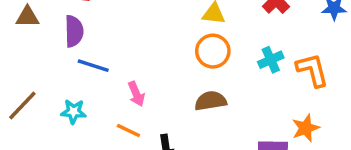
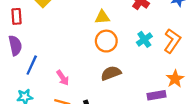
blue line: (93, 66) -> (32, 65), turned -72
orange L-shape: (312, 70) -> (172, 41), turned 60

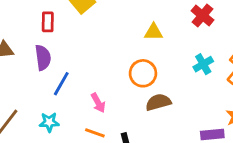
orange circle: (106, 41) -> (143, 73), moved

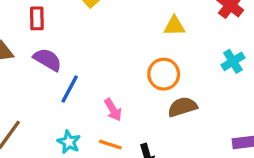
red rectangle: (48, 22) -> (37, 18), moved
purple semicircle: (43, 58) -> (48, 60), turned -50
cyan star: (49, 122) -> (69, 142), moved, turned 30

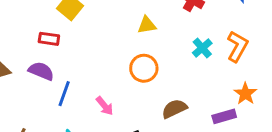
red rectangle: (37, 18) -> (49, 39), moved, turned -72
brown semicircle: (182, 107) -> (174, 109), moved

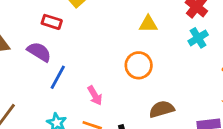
cyan cross: (202, 48) -> (198, 38), moved

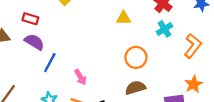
red rectangle: (52, 22) -> (30, 19), moved
orange circle: (139, 65) -> (136, 57), moved

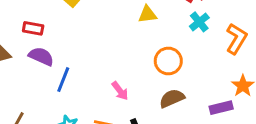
pink arrow: (80, 77) -> (120, 91), moved

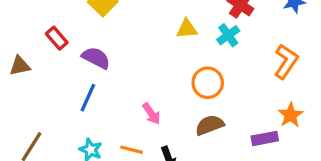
cyan cross: (199, 22) -> (228, 35), moved
red rectangle: (33, 28) -> (57, 38), turned 36
purple semicircle: (41, 56) -> (96, 58), moved

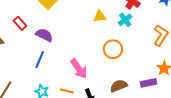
pink arrow: (151, 114) -> (79, 69), size x1.5
brown semicircle: (210, 125) -> (119, 86), moved

